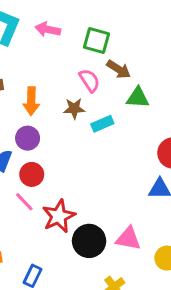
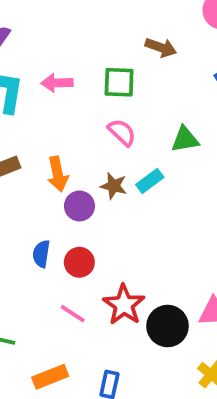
brown arrow: (119, 69) -> (161, 47), moved
brown star: (74, 108) -> (114, 186), moved, turned 30
purple circle: (28, 138) -> (79, 206), moved
pink line: (24, 202) -> (73, 314), moved

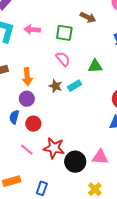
purple circle: (79, 206) -> (27, 99), moved
red star: (124, 305) -> (54, 148), turned -30

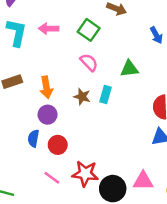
green square: (64, 33) -> (89, 30), turned 30
cyan rectangle: (74, 86) -> (106, 94), turned -40

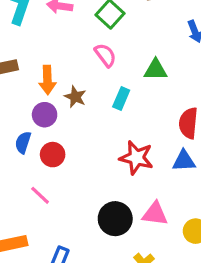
brown star: (82, 97) -> (75, 97), moved
red star: (85, 174) -> (136, 158), moved

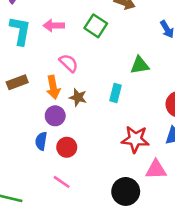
pink semicircle: (105, 55) -> (69, 63), moved
pink triangle: (155, 214) -> (156, 170), moved

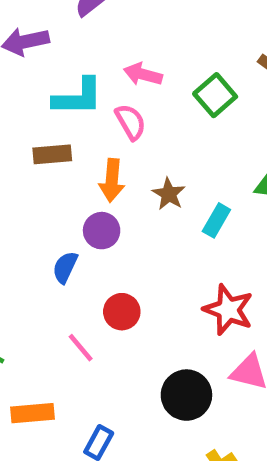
cyan L-shape: (20, 31) -> (78, 97), moved, turned 64
pink semicircle: (69, 63) -> (131, 122), moved
brown star: (78, 97) -> (169, 194), moved
red circle: (67, 147) -> (122, 312), moved

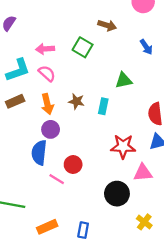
blue semicircle: (65, 267) -> (39, 153), size x1.5
pink line: (81, 348) -> (57, 179), moved

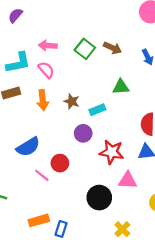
brown arrow: (107, 25) -> (113, 48), moved
cyan rectangle: (103, 106) -> (97, 110), turned 49
purple circle: (51, 129) -> (83, 133), moved
blue semicircle: (39, 153) -> (28, 147), turned -135
orange rectangle: (47, 227) -> (39, 220), moved

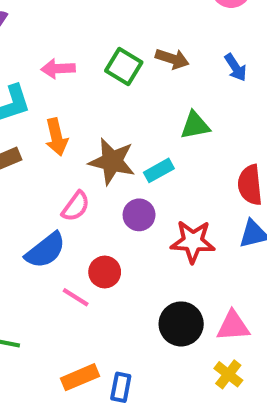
pink semicircle: (46, 70) -> (76, 206), moved, turned 84
orange arrow: (43, 100) -> (56, 137), moved
brown star: (72, 101) -> (112, 161), size x1.6
pink triangle: (128, 180) -> (233, 326), moved

